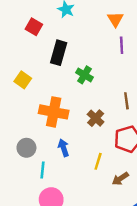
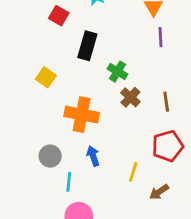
brown cross: (96, 118) -> (130, 97), moved

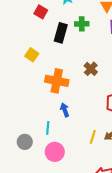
green cross: (117, 72) -> (82, 24), moved, turned -32
gray circle: (50, 156) -> (25, 142), moved
yellow line: (133, 172) -> (93, 137), moved

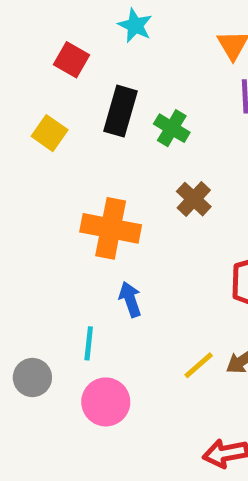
green cross: (82, 24) -> (172, 128), moved, turned 32
yellow square: (32, 55) -> (50, 133), moved
yellow line: (93, 137) -> (199, 365), turned 32

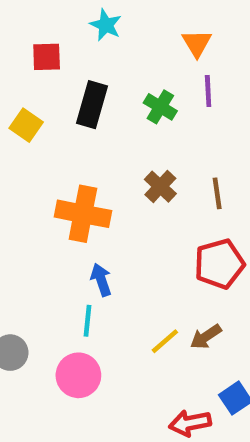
red square: (72, 60) -> (47, 57), turned -32
green cross: (172, 128) -> (160, 107), moved
cyan line: (89, 343) -> (88, 321), moved

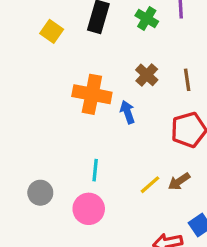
blue arrow: (101, 280) -> (127, 112), moved

